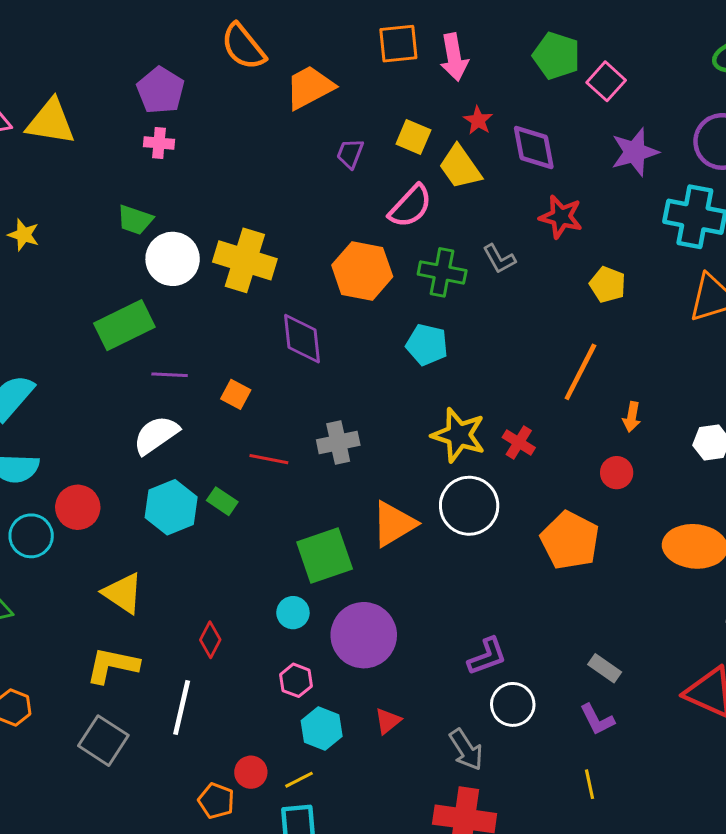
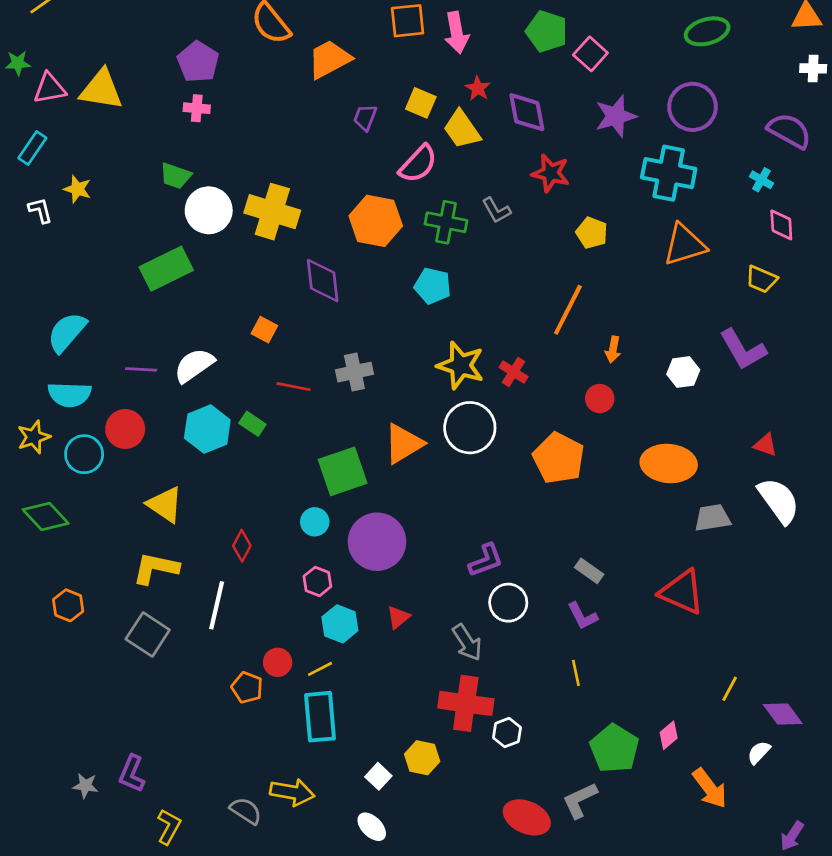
purple line: (170, 375) -> (141, 369), moved

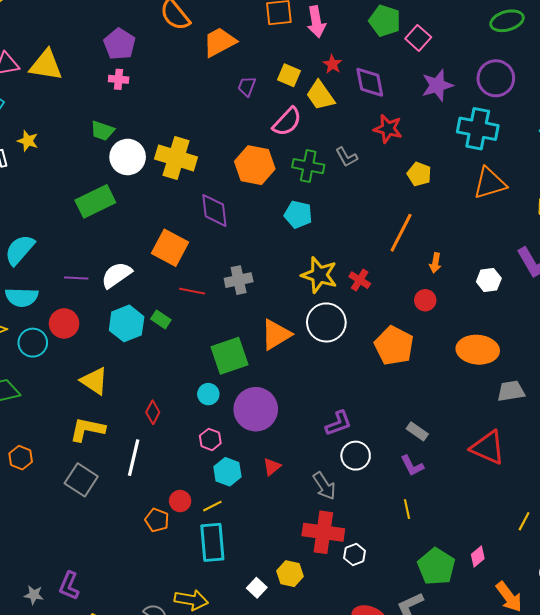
orange square: (264, 330) -> (170, 248), size x1.8

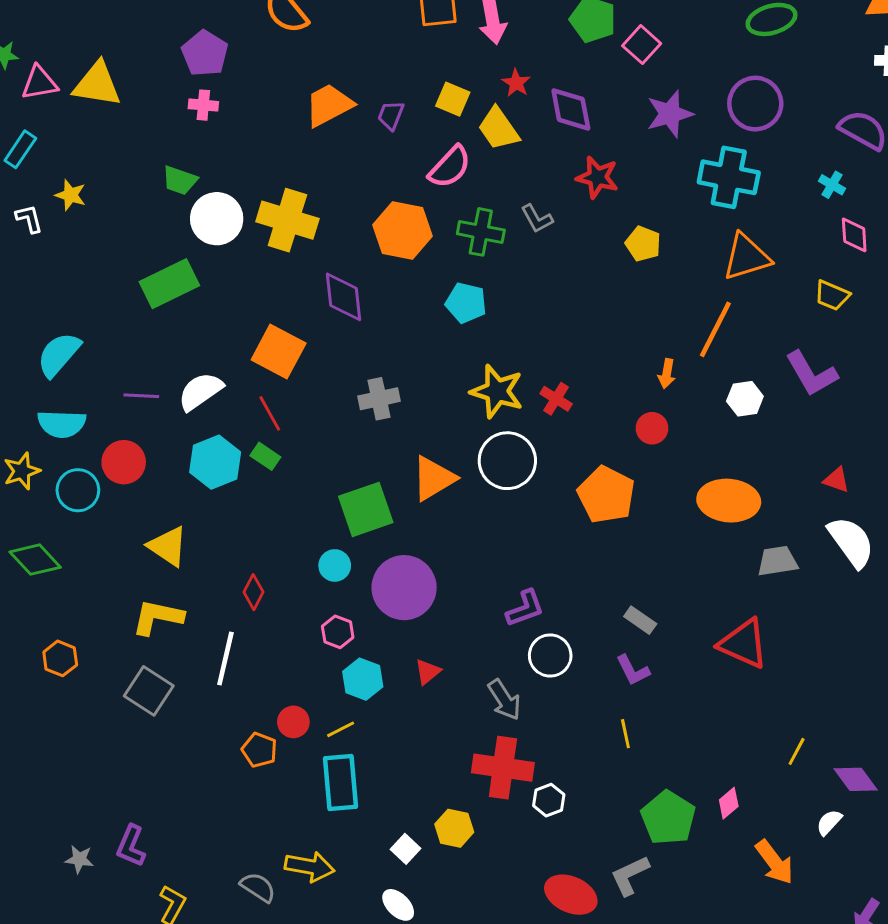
orange trapezoid: (219, 42) -> (329, 105), moved
orange line: (401, 233) -> (715, 329), moved
red line: (192, 291) -> (270, 413), moved, turned 50

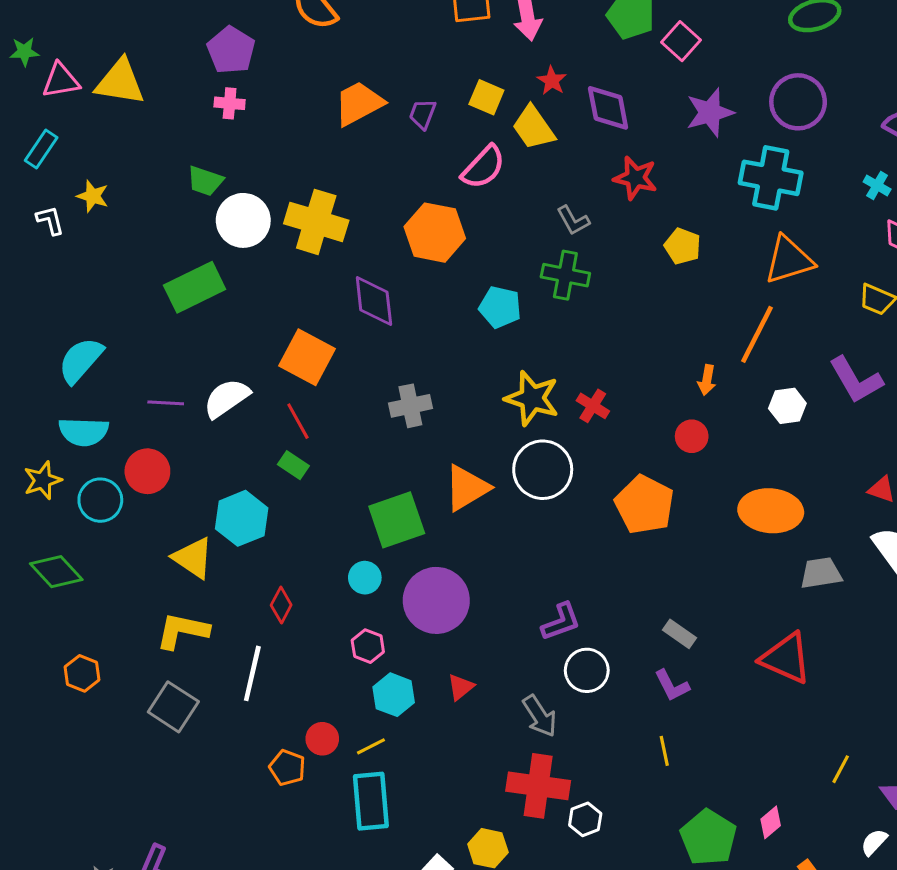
green cross: (481, 232) -> (565, 275), moved
cyan hexagon: (215, 462) -> (242, 518), moved

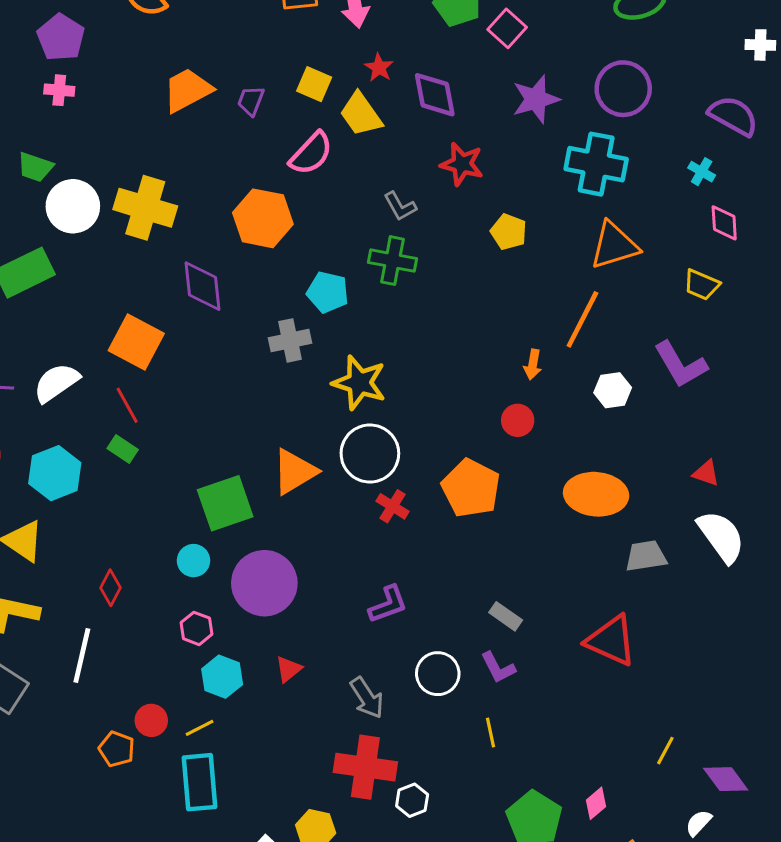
gray cross: (410, 406) -> (290, 340), moved
red cross: (593, 406) -> (393, 506), moved
cyan hexagon: (242, 518) -> (55, 473), moved
white circle: (587, 670) -> (438, 674), moved

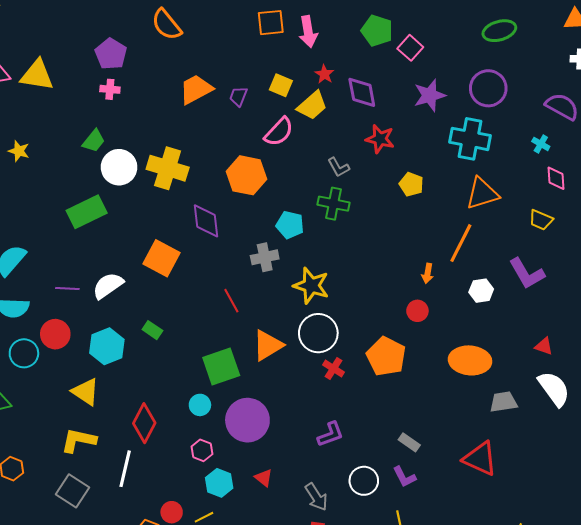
yellow trapezoid: (361, 114) -> (312, 105), turned -96
green trapezoid: (35, 167) -> (94, 141), turned -70
red line: (127, 405) -> (231, 301), moved
red diamond: (111, 588) -> (144, 423), size x1.6
red triangle: (288, 669) -> (264, 478), turned -42

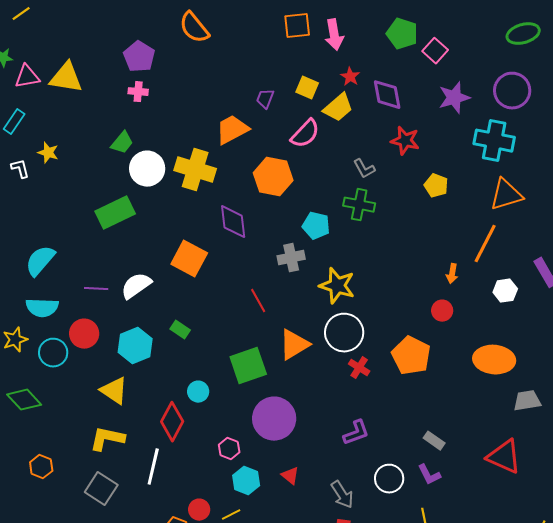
orange trapezoid: (196, 89) -> (232, 130), moved
cyan circle: (200, 405) -> (198, 392), moved

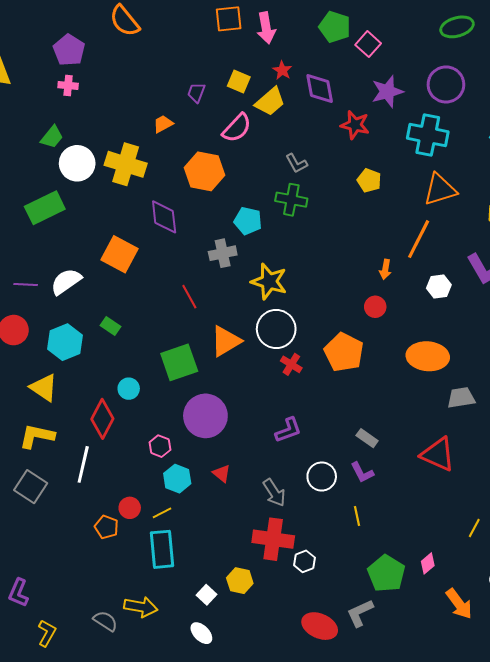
orange trapezoid: (232, 130) -> (163, 124), size x0.6
red star: (405, 141) -> (355, 125), moved

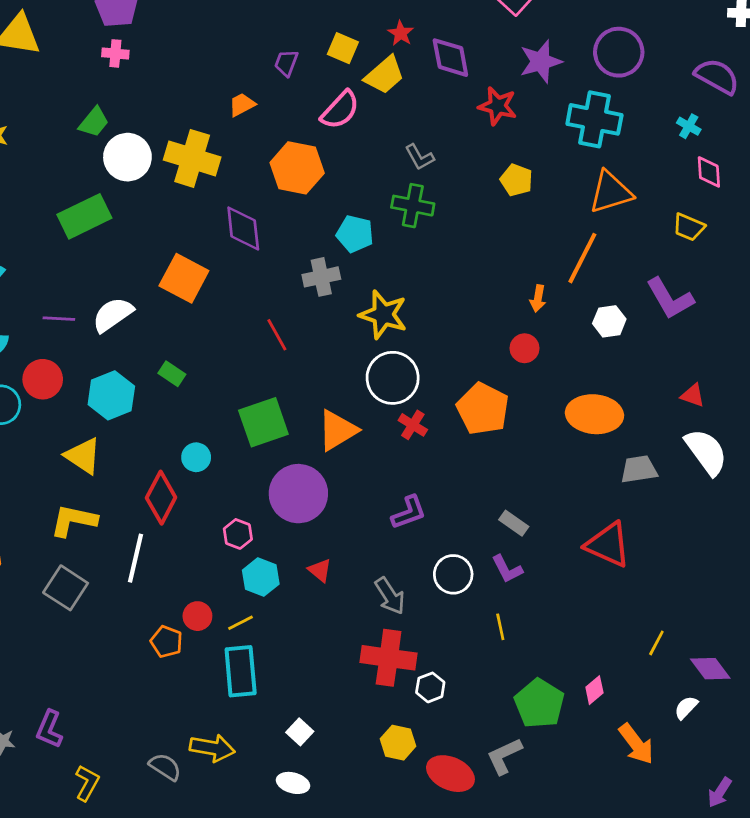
orange triangle: (226, 341) -> (337, 430), moved
yellow hexagon: (240, 581) -> (398, 743), moved
white ellipse: (201, 633) -> (293, 783), turned -30

